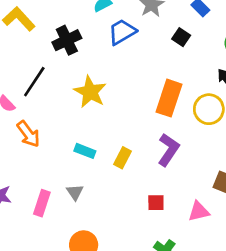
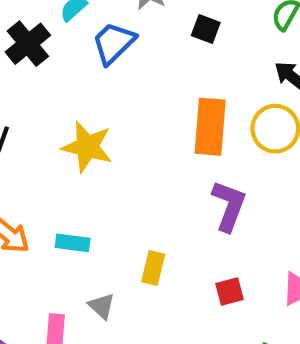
black cross: (67, 40) -> (28, 44), moved
cyan rectangle: (85, 151) -> (73, 243), moved
yellow rectangle: (123, 158) -> (153, 268), moved

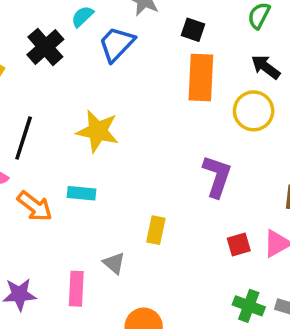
orange rectangle: (210, 127) -> (201, 78), moved
cyan rectangle: (73, 243) -> (82, 193), moved
red square: (229, 292) -> (239, 245), moved

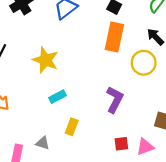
cyan rectangle: (82, 193) -> (58, 97), moved, turned -42
gray triangle: (114, 263) -> (43, 143), turned -32

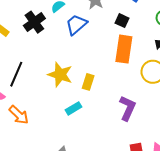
yellow rectangle: (72, 127) -> (88, 82), moved

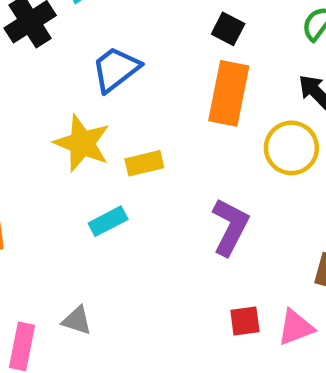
blue trapezoid: (76, 25) -> (116, 69), moved
yellow rectangle: (88, 82) -> (144, 163), turned 56

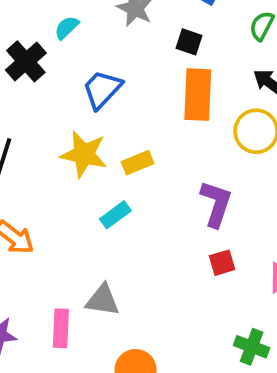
gray triangle: (77, 320) -> (103, 300), size x1.4
red square: (245, 321) -> (222, 263), moved

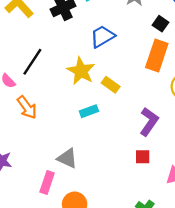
yellow rectangle: (138, 163) -> (111, 85), turned 42
pink rectangle: (61, 328) -> (47, 183), moved

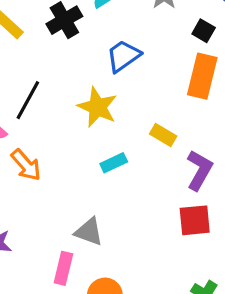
yellow rectangle: (111, 85) -> (163, 135), moved
red square: (143, 157) -> (195, 220), size x1.5

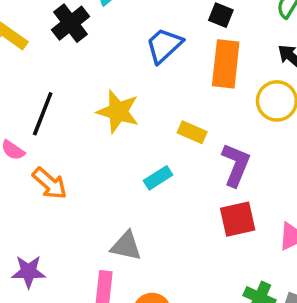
blue trapezoid: (123, 56) -> (164, 45), moved
cyan rectangle: (114, 163) -> (158, 178), moved

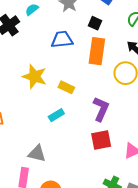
blue trapezoid: (164, 45) -> (62, 39), turned 35
yellow rectangle: (192, 132) -> (66, 87), moved

